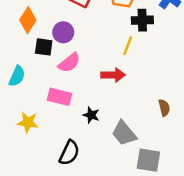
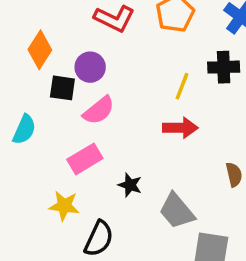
black cross: (142, 20) -> (224, 67), moved
red arrow: (113, 75) -> (180, 128), moved
pink rectangle: (60, 97) -> (85, 159), turned -45
yellow star: (28, 122) -> (64, 206), moved

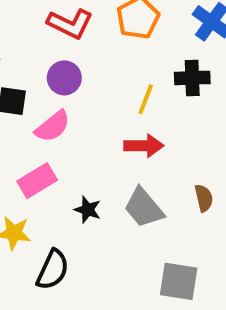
purple circle: (90, 67) -> (64, 78), moved
gray trapezoid: (177, 211) -> (144, 208), moved

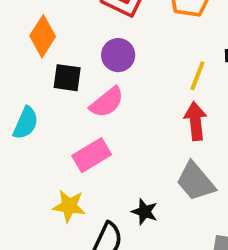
red arrow: (144, 146) -> (196, 121), turned -96
black star: (88, 210) -> (145, 212), moved

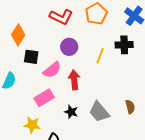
purple circle: (118, 55) -> (69, 47), moved
red arrow: (196, 121) -> (74, 80), moved
black star: (145, 212) -> (71, 112), moved

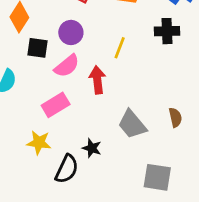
purple circle: (69, 47) -> (71, 32), moved
yellow line: (100, 56) -> (120, 48), moved
black star: (71, 112) -> (92, 148), moved

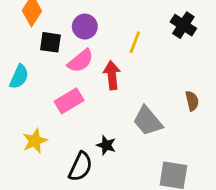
black cross: (167, 31) -> (183, 25), turned 35
brown semicircle: (175, 117) -> (192, 101), moved
yellow star: (39, 142) -> (35, 141), moved, turned -30

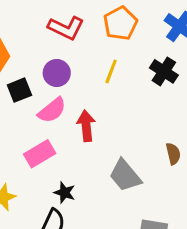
black square: (50, 42) -> (19, 90), turned -30
yellow line: (135, 42) -> (111, 71), moved
black star: (106, 145) -> (64, 193), moved

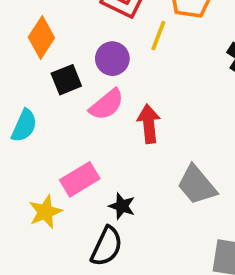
yellow line: (111, 71) -> (158, 36), moved
pink rectangle: (40, 154) -> (80, 179), moved

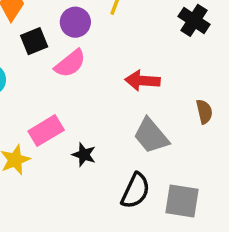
red arrow: (149, 124) -> (142, 81), moved, turned -80
black semicircle: (107, 246) -> (136, 191), moved

